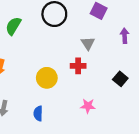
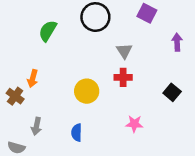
gray triangle: (88, 43) -> (124, 51), moved

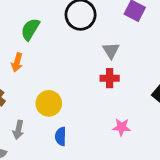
orange arrow: (33, 79) -> (17, 62), moved
yellow circle: (87, 91) -> (49, 103), moved

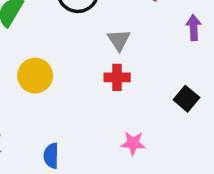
yellow circle: (49, 103) -> (35, 76), moved

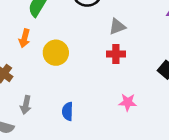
gray triangle: (119, 40) -> (117, 27), turned 42

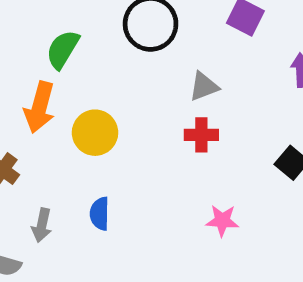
orange arrow: (24, 38) -> (39, 107), size x1.5
blue semicircle: (68, 111) -> (100, 214), moved

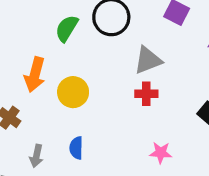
green semicircle: (63, 49) -> (67, 28), moved
gray triangle: (204, 86) -> (148, 60), size x1.4

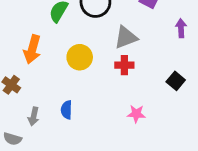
yellow circle: (73, 92) -> (80, 57), moved

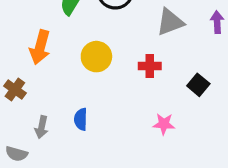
gray triangle: (126, 37) -> (170, 22), moved
black square: (176, 81) -> (198, 85), moved

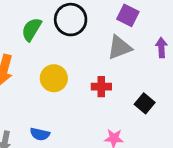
blue semicircle: (81, 119) -> (40, 134), turned -78

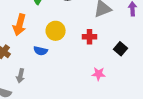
blue semicircle: (40, 134) -> (41, 51), moved

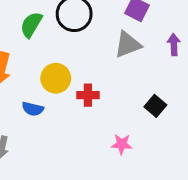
red cross: (90, 37) -> (88, 95), moved

